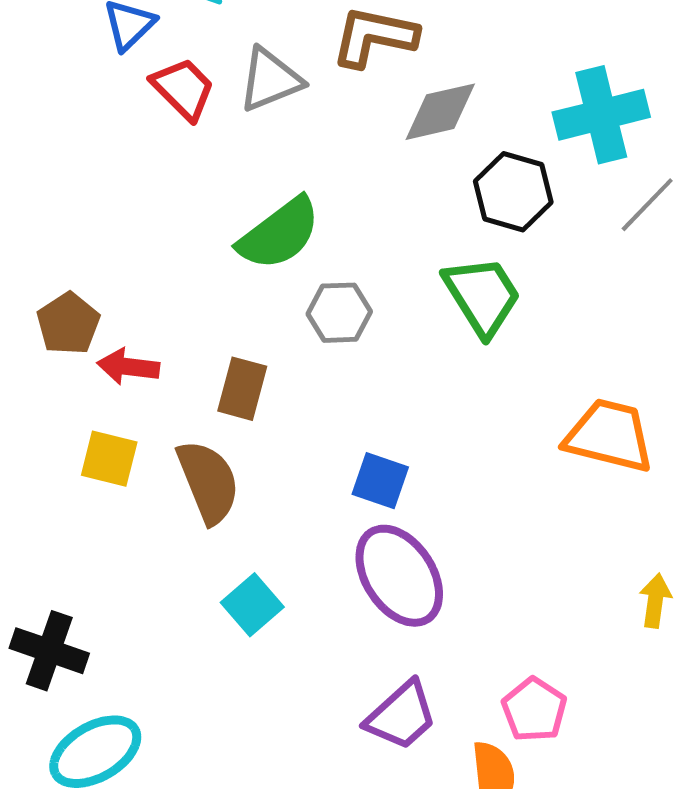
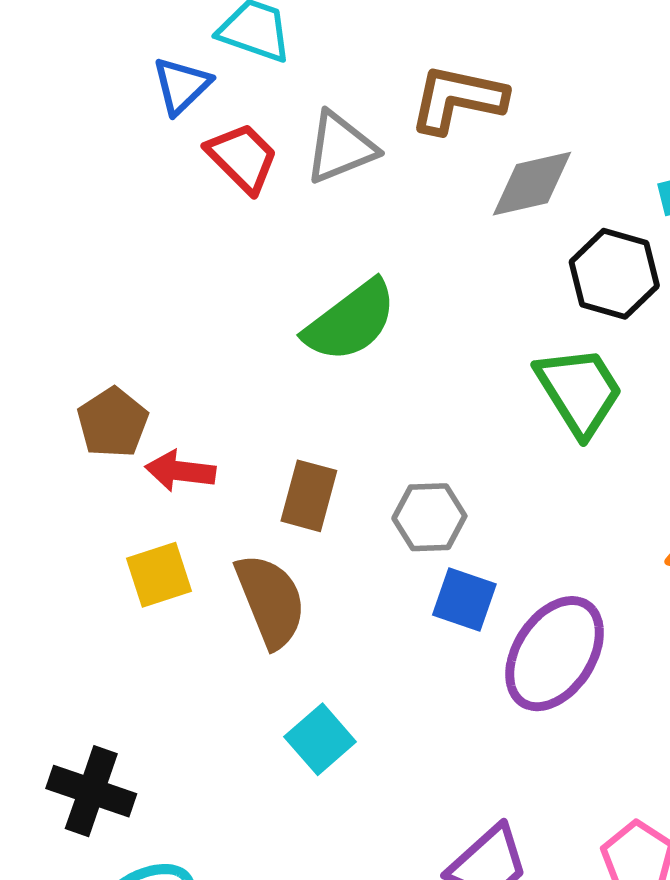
gray hexagon: (339, 313) -> (429, 517), moved
yellow square: (109, 459) -> (159, 575), turned -32
purple ellipse: (399, 576) -> (555, 654), moved, turned 66

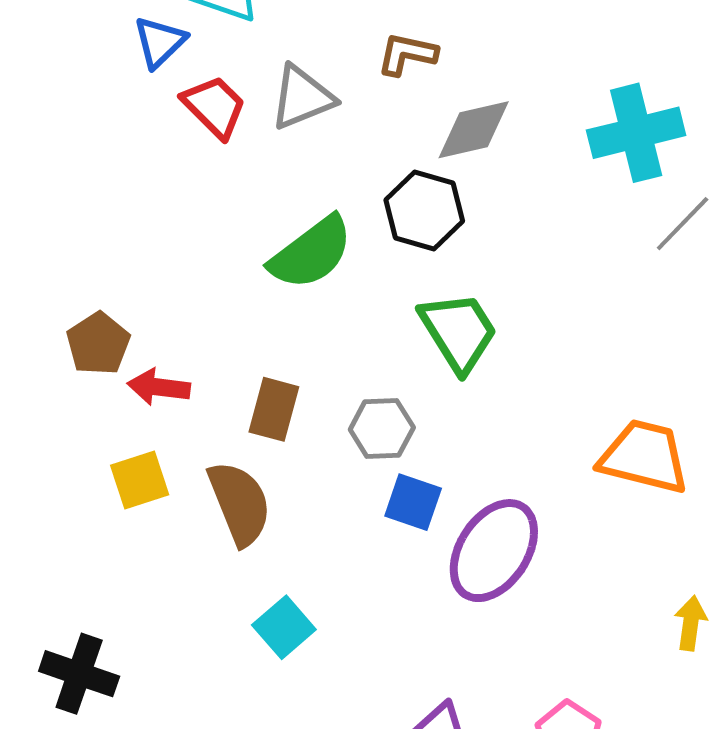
brown L-shape: (458, 99) -> (407, 54), size x0.7
black hexagon: (614, 274) -> (424, 210), moved
green trapezoid: (579, 391) -> (459, 332), moved

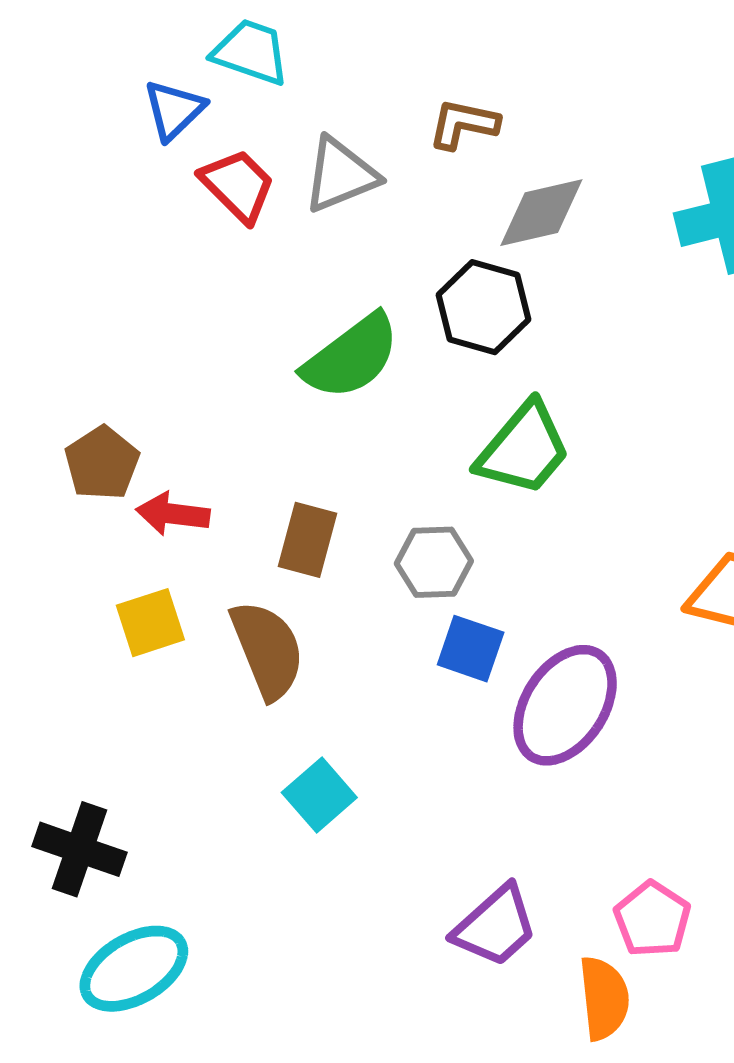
green trapezoid: (459, 332) -> (524, 449), turned 72

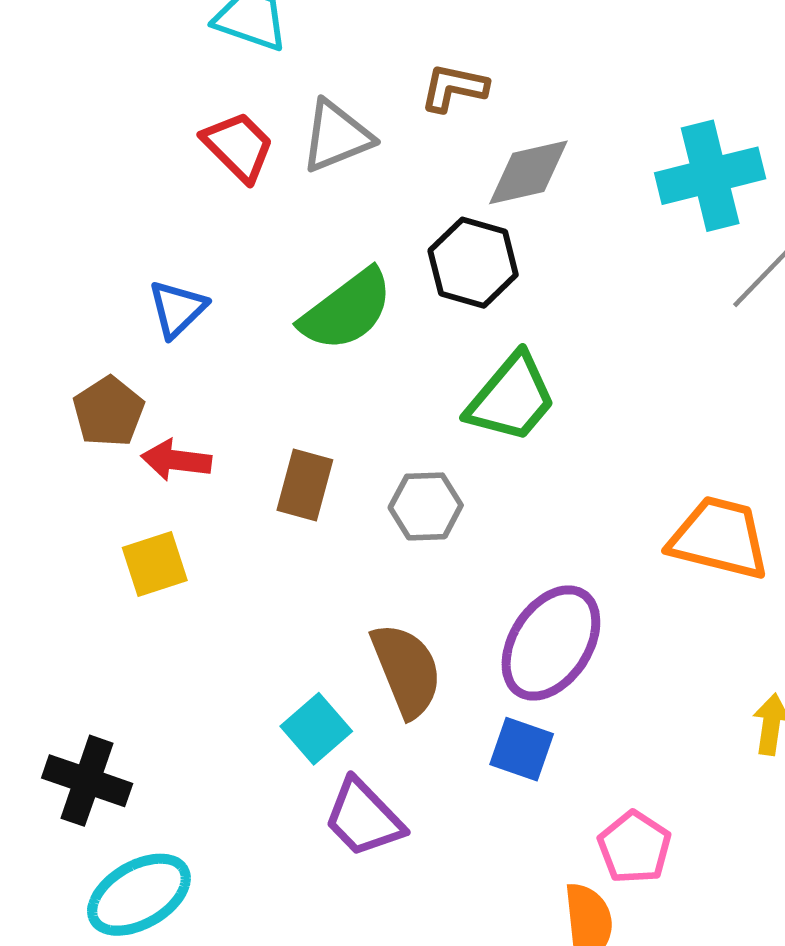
blue triangle: (174, 110) -> (177, 309), moved
blue square: (471, 649) -> (522, 749), moved
brown semicircle: (267, 650) -> (406, 670), moved
purple trapezoid: (495, 926) -> (364, 818), moved, turned 88

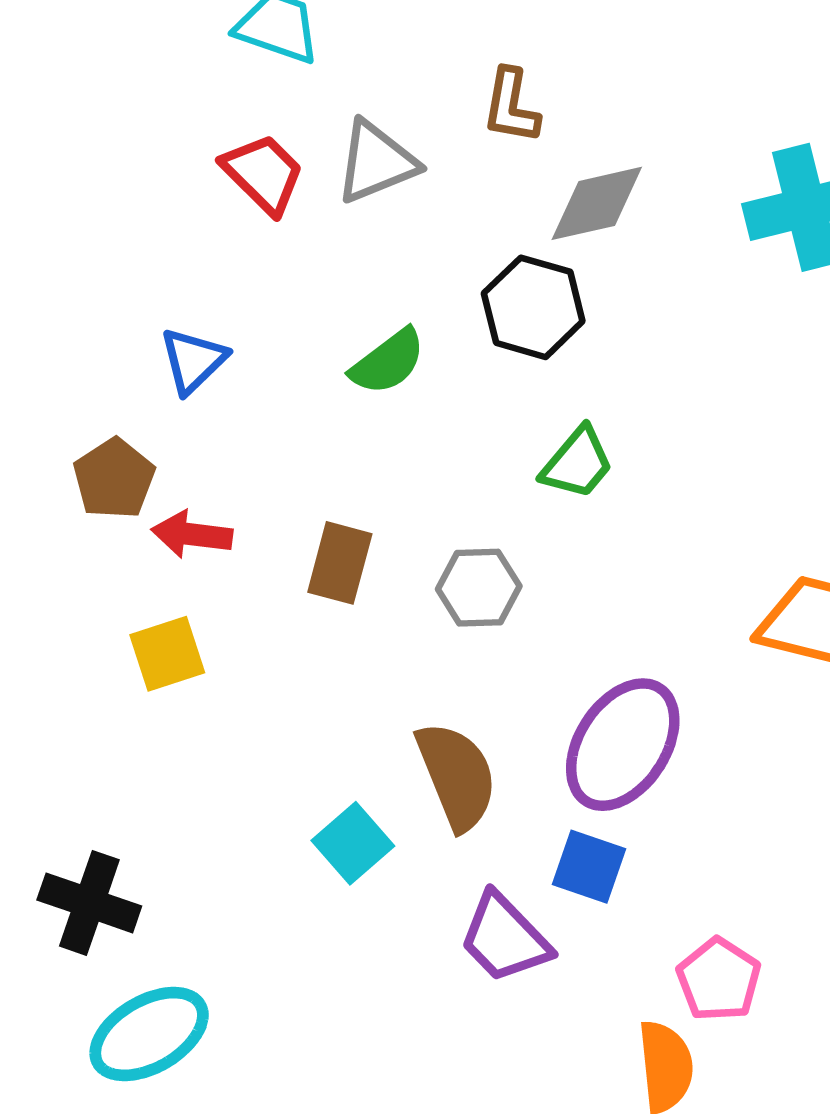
brown L-shape: (454, 88) -> (511, 106), turned -92
green semicircle: (347, 310) -> (388, 362), size x0.7
green trapezoid: (511, 398) -> (577, 463), size x0.7
purple trapezoid: (364, 818) -> (505, 938), moved

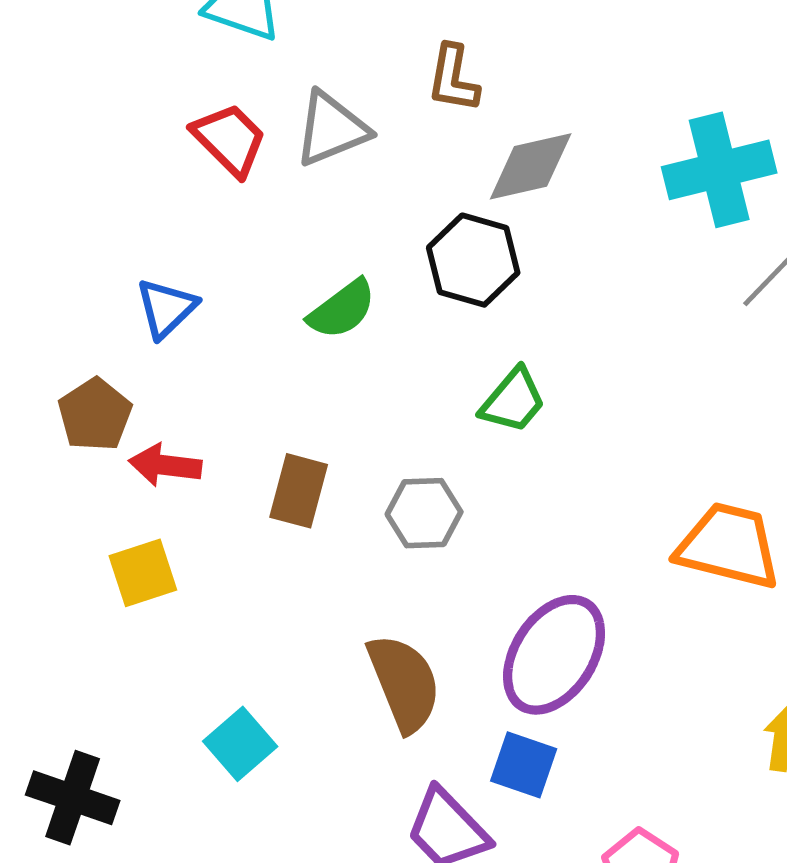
cyan square: (353, 843) -> (240, 744), moved

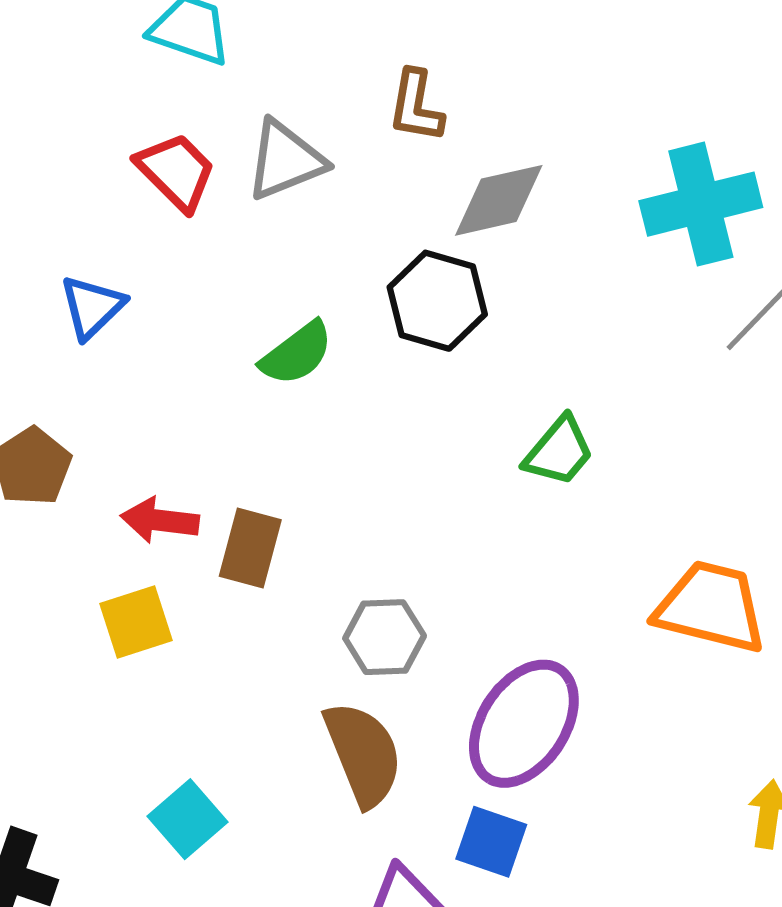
blue triangle: (166, 308) -> (92, 307), moved
green trapezoid: (513, 401) -> (559, 451), moved
red arrow: (165, 465) -> (160, 520), moved
gray hexagon: (424, 513) -> (385, 637), moved
yellow square: (143, 573) -> (136, 622), moved

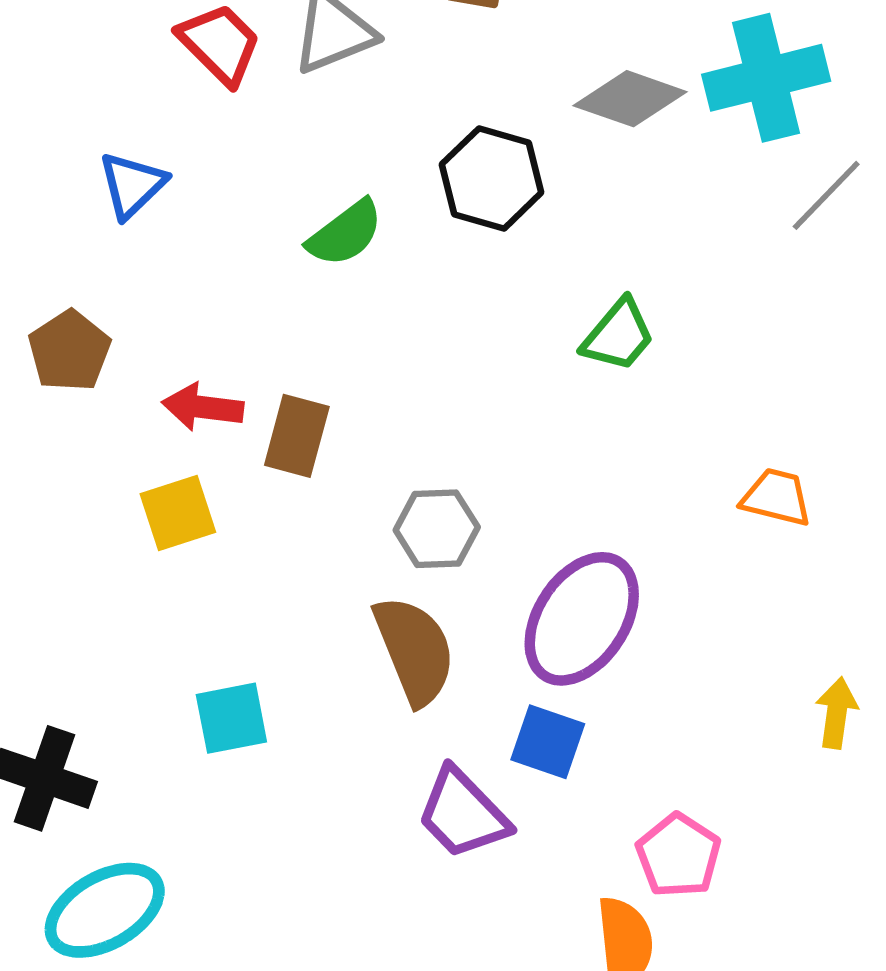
gray diamond: (499, 200) -> (630, 99), moved, turned 32
orange trapezoid: (711, 607) -> (776, 497), size x0.6
cyan square: (187, 819) -> (231, 718), turned 30

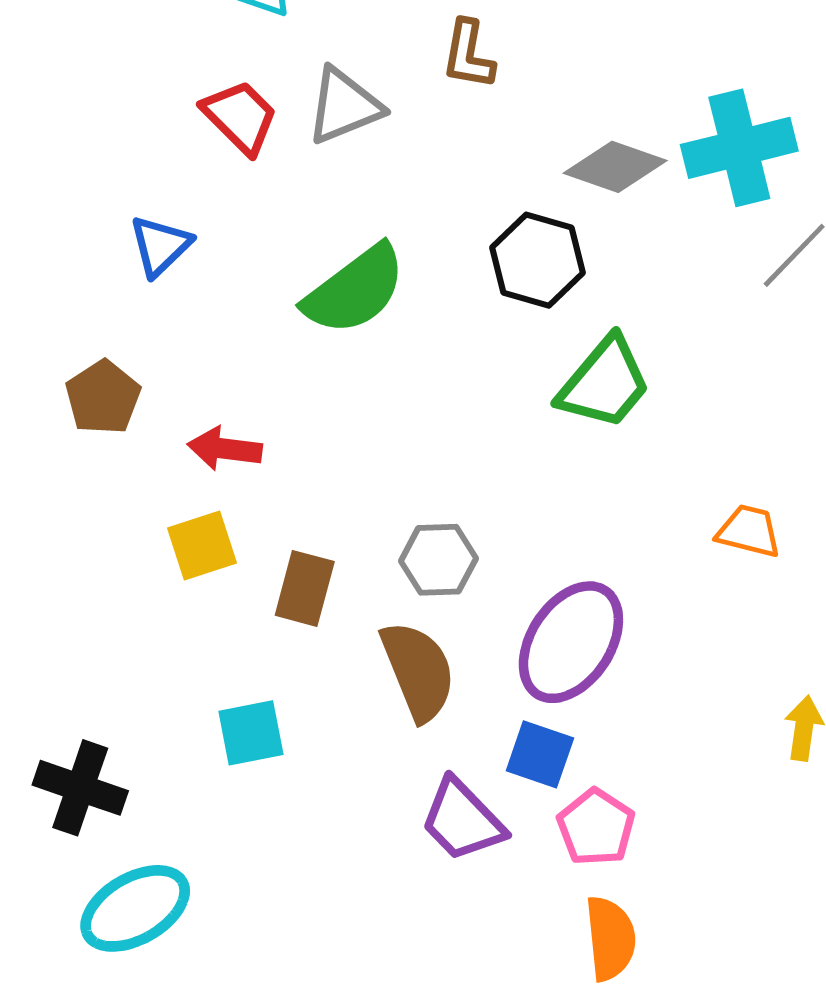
black hexagon: (492, 178) -> (538, 260), moved
green semicircle: (345, 233) -> (355, 290), size x1.5
green trapezoid: (618, 335) -> (604, 383), size x1.4
brown rectangle: (297, 436) -> (305, 588), moved
pink pentagon: (678, 855) -> (596, 827), moved

